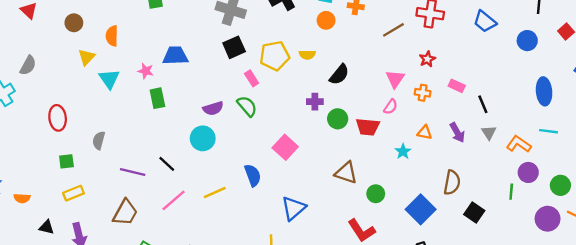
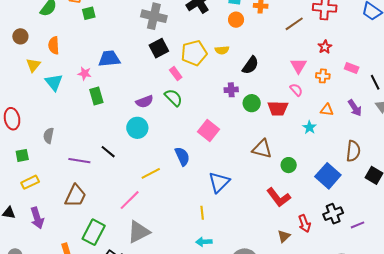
pink semicircle: (391, 107) -> (296, 90), turned -72
pink line: (174, 200) -> (130, 200), moved

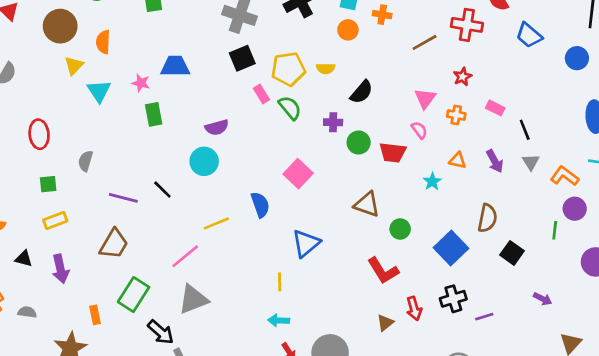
brown circle: (20, 36) -> (60, 26), size x1.6
green semicircle: (173, 98) -> (290, 108), moved

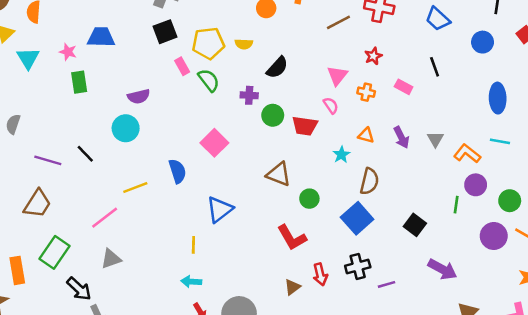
black line: (525, 130) -> (435, 67), moved
brown semicircle: (487, 218) -> (369, 181), moved
gray triangle: (193, 299) -> (111, 259), size x0.7
purple arrow: (543, 299) -> (442, 269), size x1.6
orange rectangle: (95, 315) -> (17, 270), size x1.5

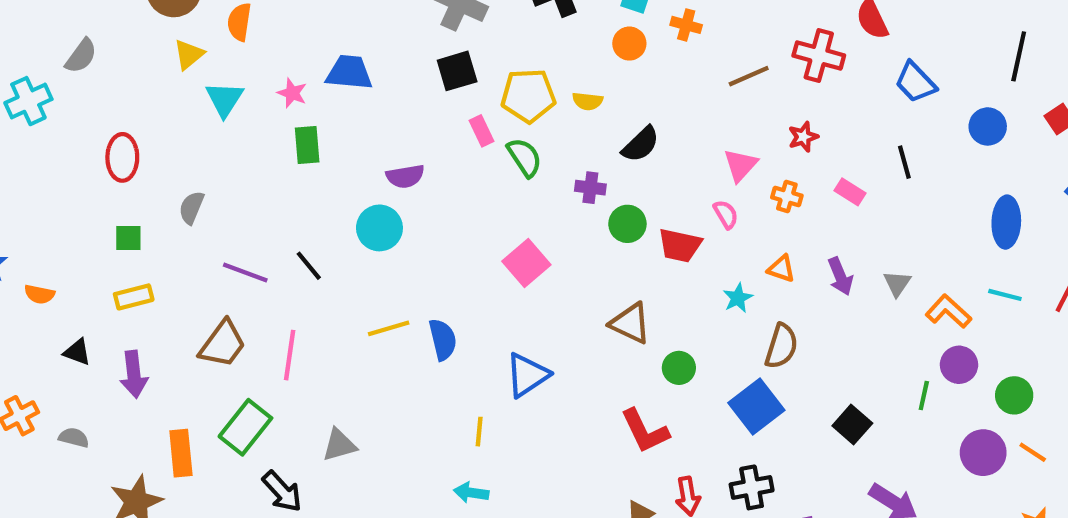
blue semicircle: (177, 171) -> (443, 340), moved
pink line: (105, 218) -> (290, 355), moved, turned -48

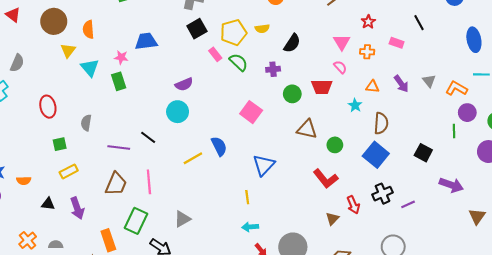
green rectangle: (307, 145) -> (119, 81), moved
green circle: (627, 224) -> (292, 94), moved
blue semicircle: (443, 340) -> (219, 146), moved

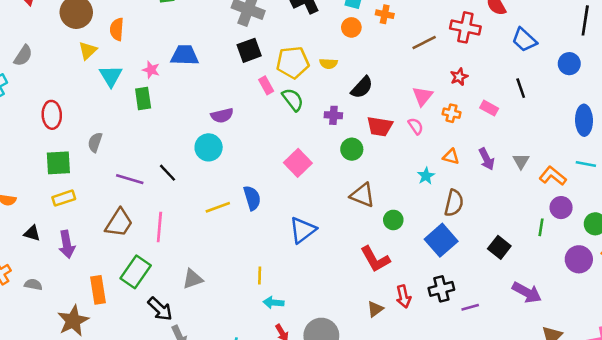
red trapezoid: (322, 87) -> (380, 126), moved
green square: (60, 144) -> (58, 163), size x1.5
yellow line: (247, 197) -> (260, 276), moved

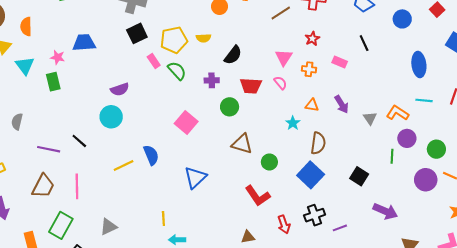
gray triangle: (521, 161) -> (370, 118), moved
brown triangle: (375, 309) -> (248, 237), moved, turned 32

